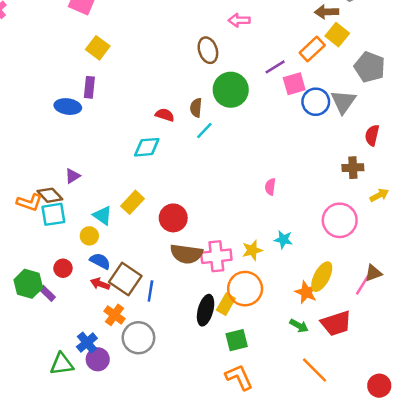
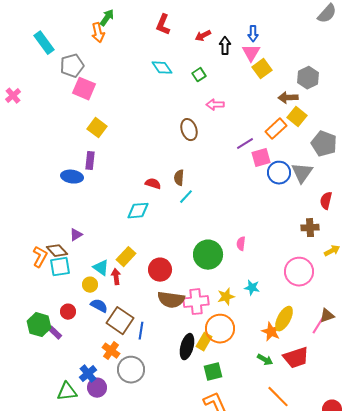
green circle: (231, 90) -> (208, 255), moved
orange L-shape: (29, 202) -> (40, 257), turned -80
red arrow: (100, 284) -> (116, 277), moved, turned 63

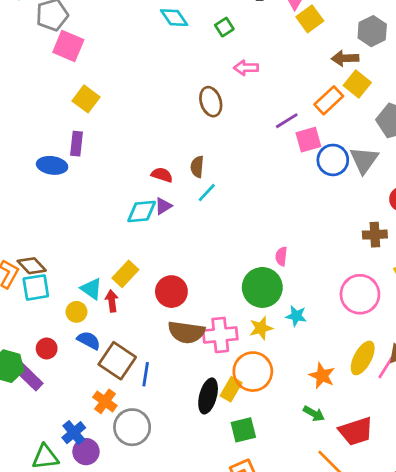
purple triangle: (76, 235) -> (163, 206), moved
green circle: (208, 255) -> (262, 287), moved
yellow ellipse: (284, 319) -> (363, 358), moved
purple rectangle: (55, 333) -> (29, 377), size x1.5
red trapezoid: (296, 358) -> (356, 431), moved

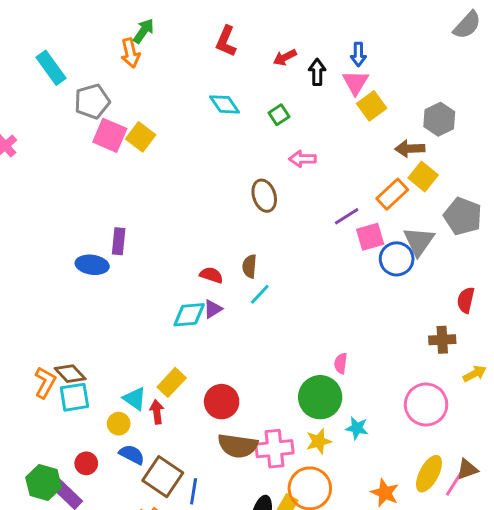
yellow square: (86, 99) -> (141, 137), moved
gray triangle: (364, 160) -> (419, 241), moved

